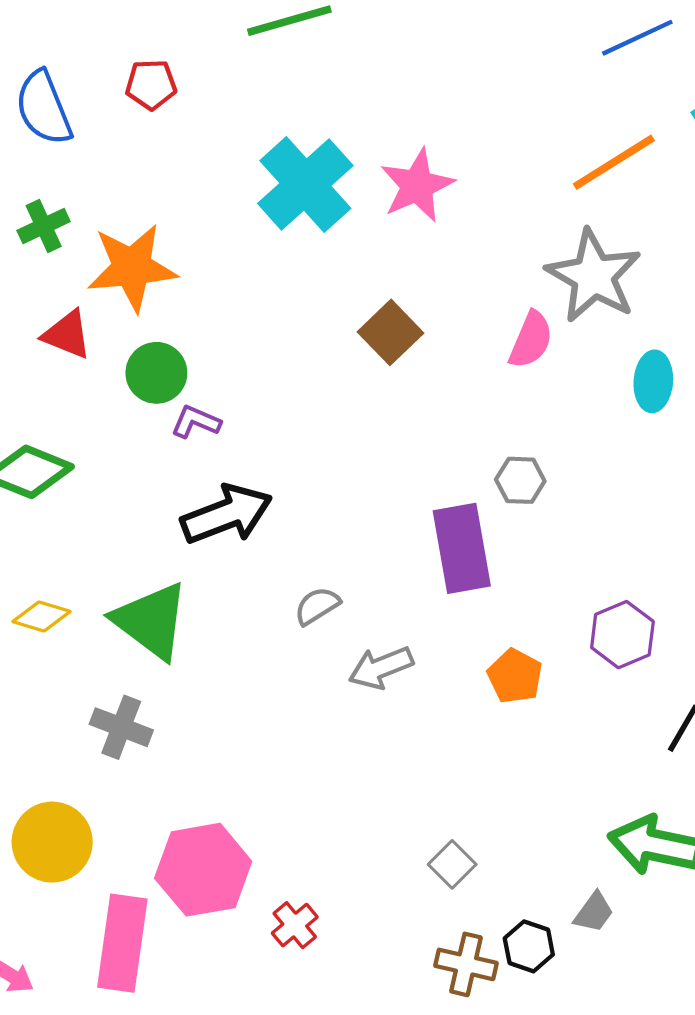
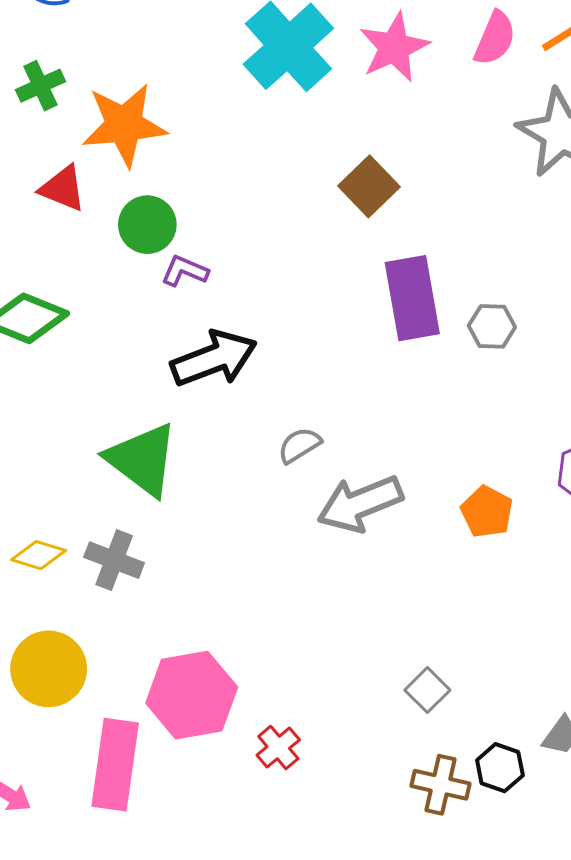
pink semicircle: (531, 340) -> (495, 38), moved
purple rectangle: (462, 548) -> (412, 298), moved
yellow diamond: (41, 617) -> (39, 555), moved
gray arrow: (381, 668) -> (360, 504), size x1.4

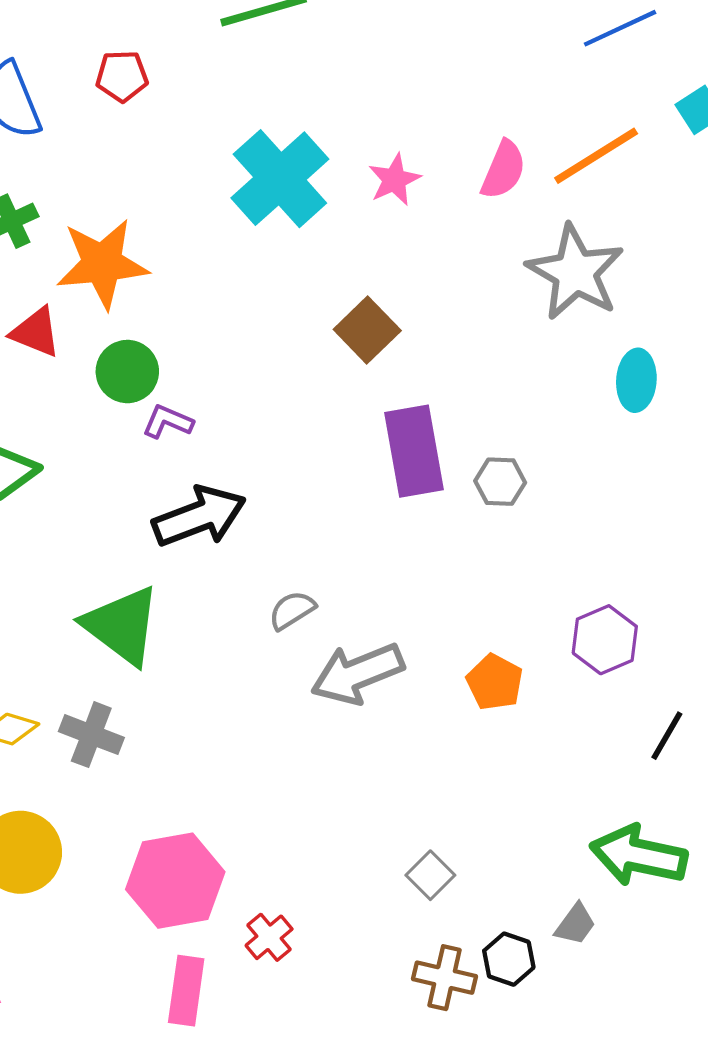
pink star: (394, 47) -> (394, 180), size x0.7
pink rectangle: (115, 765) -> (186, 991), moved, size x0.7

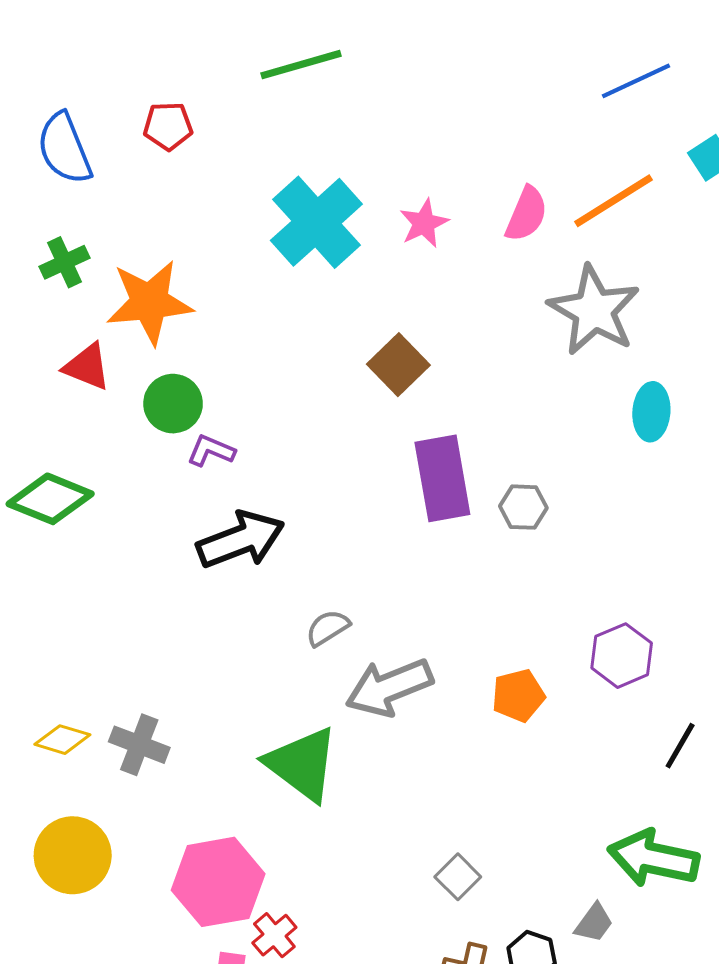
green triangle: (122, 626) -> (302, 764), moved
orange pentagon: (495, 682) -> (518, 695), turned 30
red cross: (269, 937) -> (274, 935), moved

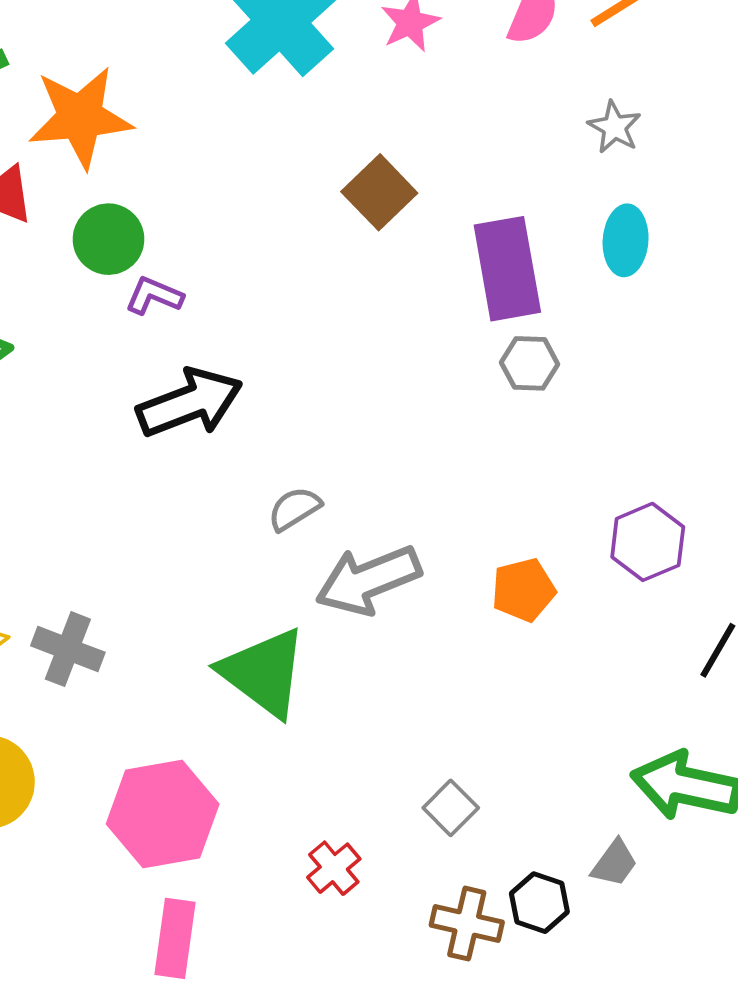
gray star: (594, 310) -> (614, 127), size x0.5
cyan ellipse: (651, 412) -> (626, 240), moved
purple rectangle: (442, 478) -> (507, 269), moved
red cross: (274, 935) -> (334, 868), moved

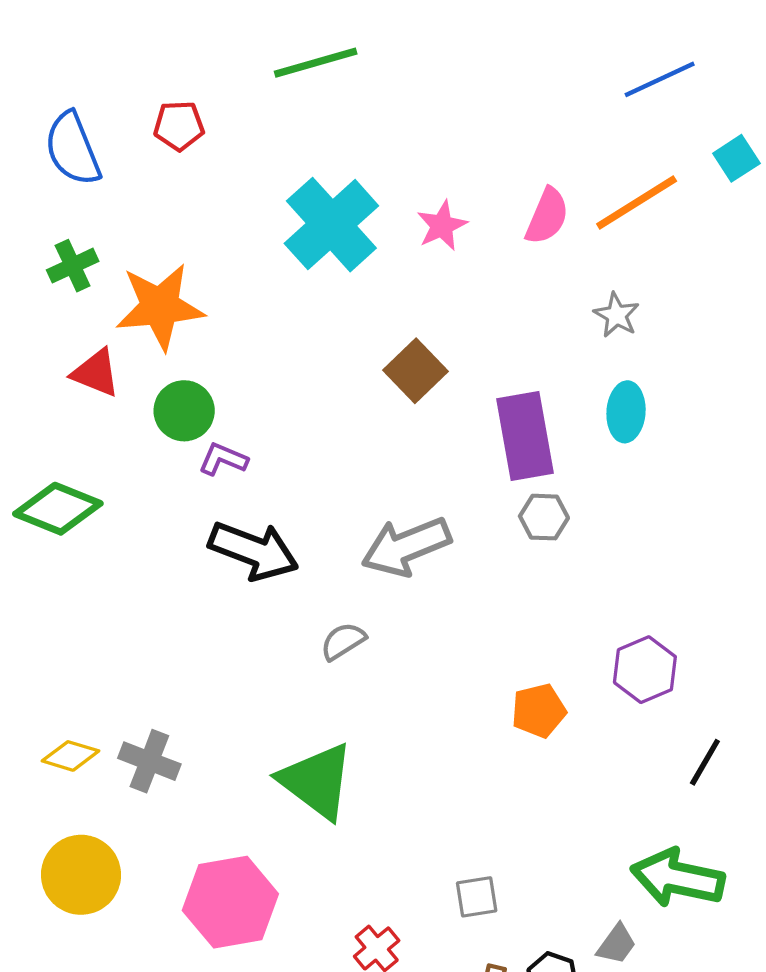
black arrow: (190, 403) -> (254, 551), turned 42
gray arrow: (368, 580) -> (406, 547), moved
gray square: (451, 808) -> (477, 897), turned 36

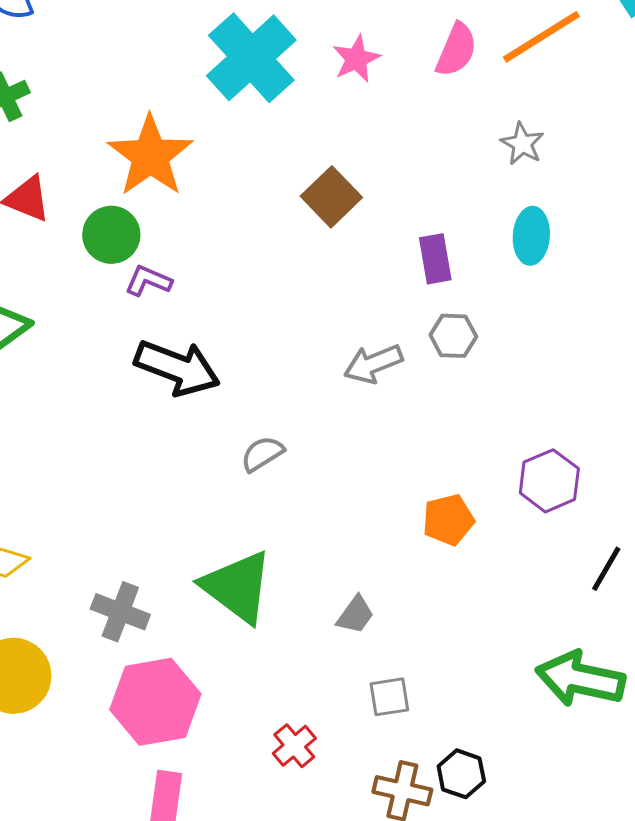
orange star: (160, 307) -> (150, 156), moved, turned -30
purple rectangle: (525, 436) -> (435, 259), size x0.6
gray arrow: (406, 547) -> (373, 364), moved, size x0.7
gray cross: (149, 761) -> (120, 612), moved
gray trapezoid: (617, 944) -> (355, 615), moved

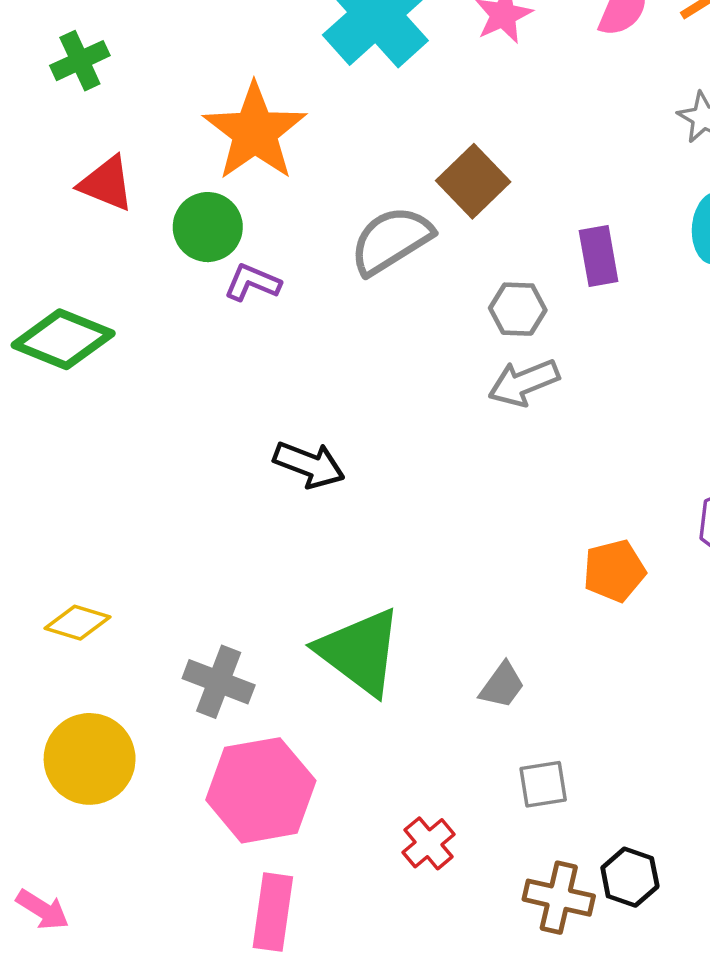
gray hexagon: (453, 336) -> (518, 309), moved
black arrow: (177, 368) -> (309, 465), moved, size x0.7
gray semicircle: (262, 454) -> (391, 240), moved, size x1.6

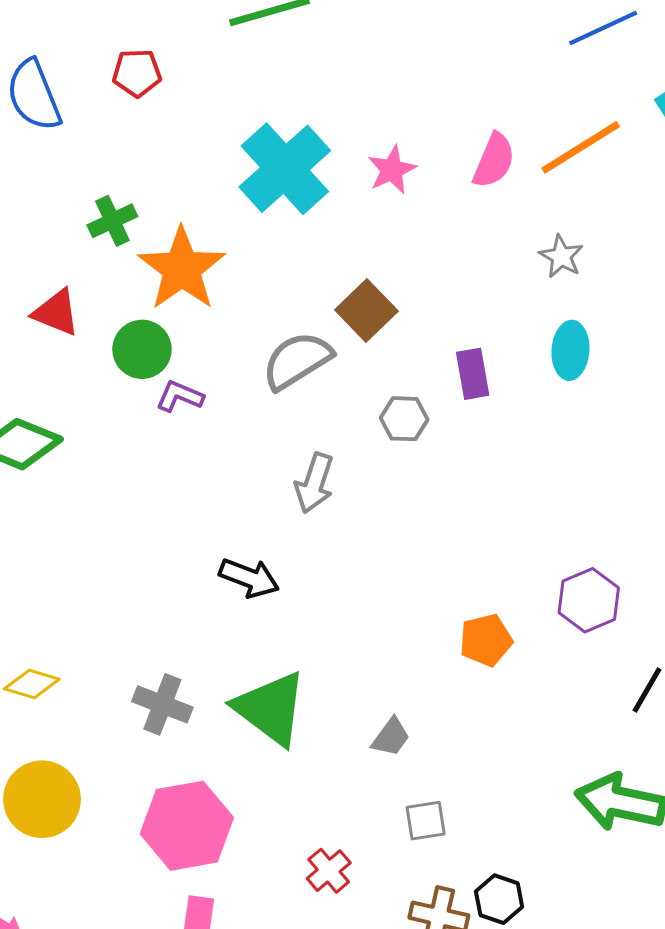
green cross: (80, 61) -> (112, 221), moved
gray arrow: (524, 383) -> (314, 483), moved, turned -50
black arrow: (309, 465) -> (249, 578), moved
gray cross: (219, 682) -> (162, 704), moved

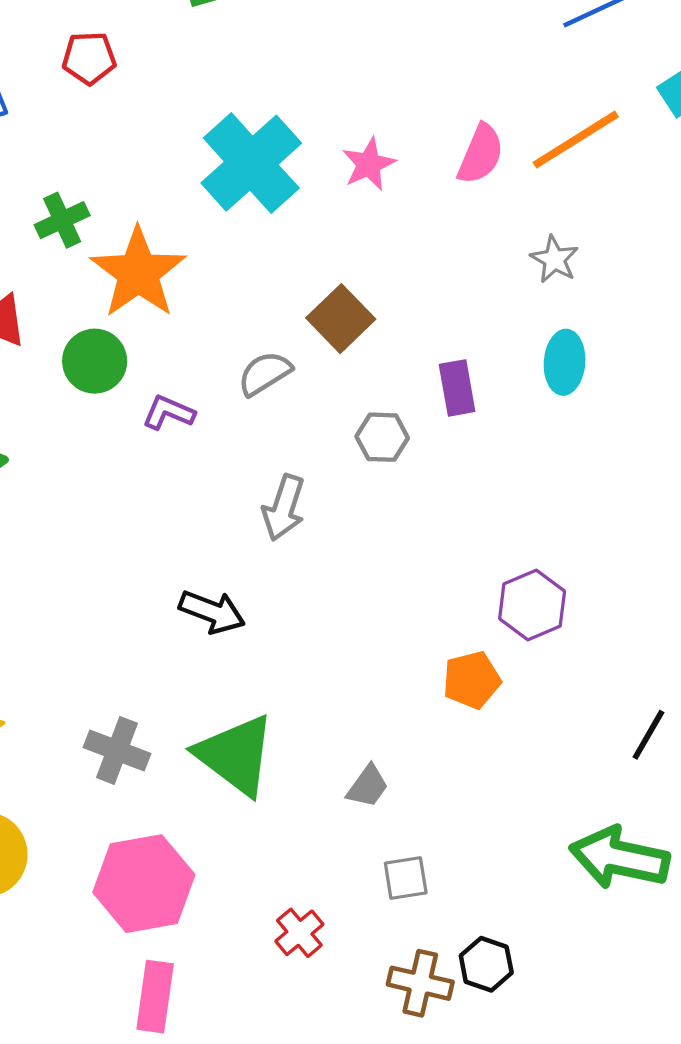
gray semicircle: (297, 361) -> (265, 373), size x0.7
purple L-shape: (180, 396) -> (168, 413), moved
purple hexagon: (589, 600) -> (532, 605), moved

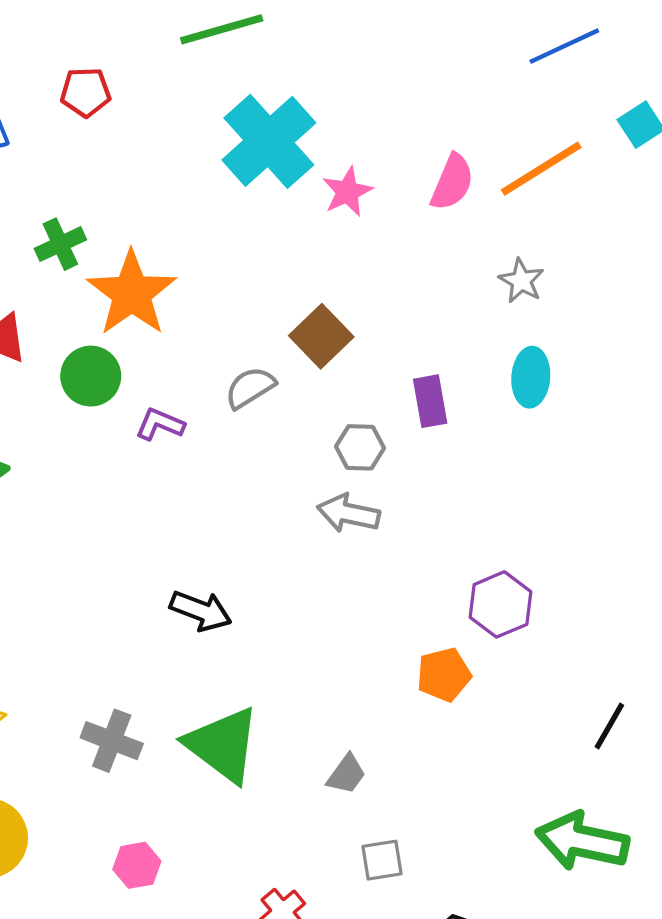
cyan cross: (251, 163) -> (269, 141), moved
gray arrow: (284, 508) -> (348, 513), moved, turned 84
pink hexagon: (144, 884) -> (137, 865), size x0.5

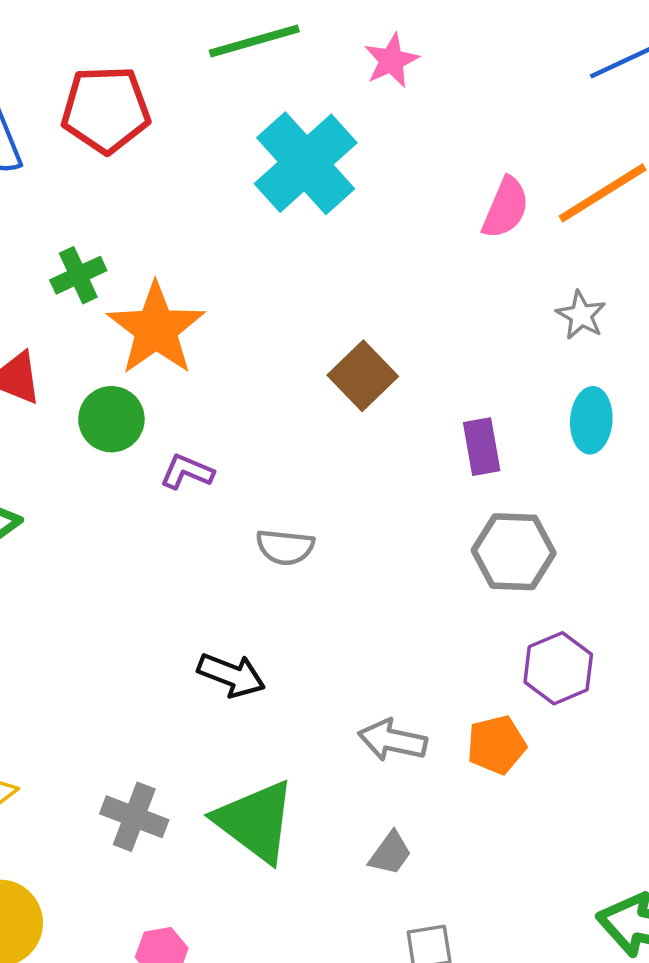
red pentagon: (86, 92) -> (106, 110), size x1.6
pink star: (347, 192) -> (391, 60), moved
gray semicircle: (250, 388) -> (285, 547), moved, turned -142
gray hexagon: (360, 447) -> (514, 552), moved, size x1.5
gray arrow: (348, 513) -> (392, 740), moved

